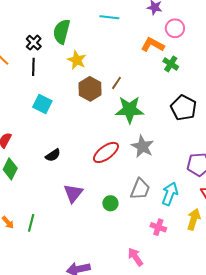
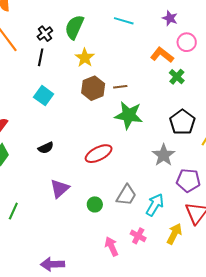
brown line: (117, 83) -> (120, 87), turned 40
gray star: (143, 146) -> (164, 155), moved
pink arrow: (135, 257) -> (112, 246), moved

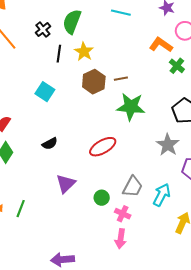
black line: (41, 57) -> (59, 54), moved
pink cross: (138, 236) -> (123, 214), moved
pink arrow: (112, 246) -> (121, 239), turned -144

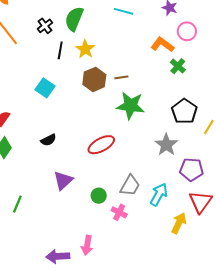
pink arrow: (121, 239) -> (87, 245), moved

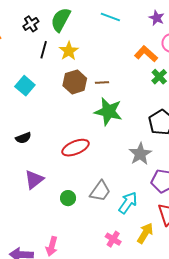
pink cross: (119, 212) -> (113, 239), moved

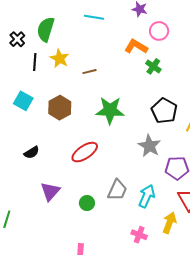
brown hexagon: (75, 82) -> (60, 108), moved
brown line: (102, 82) -> (90, 72), moved

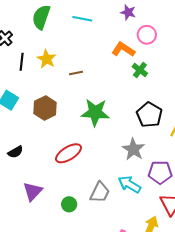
green semicircle: (46, 29) -> (41, 17), moved
cyan arrow: (147, 196) -> (130, 184), moved, turned -85

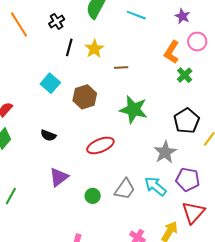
orange L-shape: (123, 50) -> (172, 52), turned -100
black semicircle: (15, 152) -> (48, 135), turned 42

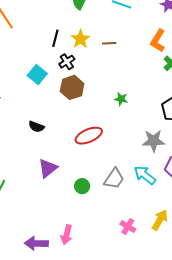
black cross: (57, 21) -> (67, 62), moved
brown line: (121, 68) -> (109, 43), moved
green star: (134, 110) -> (121, 99), size x0.5
gray star: (165, 152) -> (154, 141), turned 30

